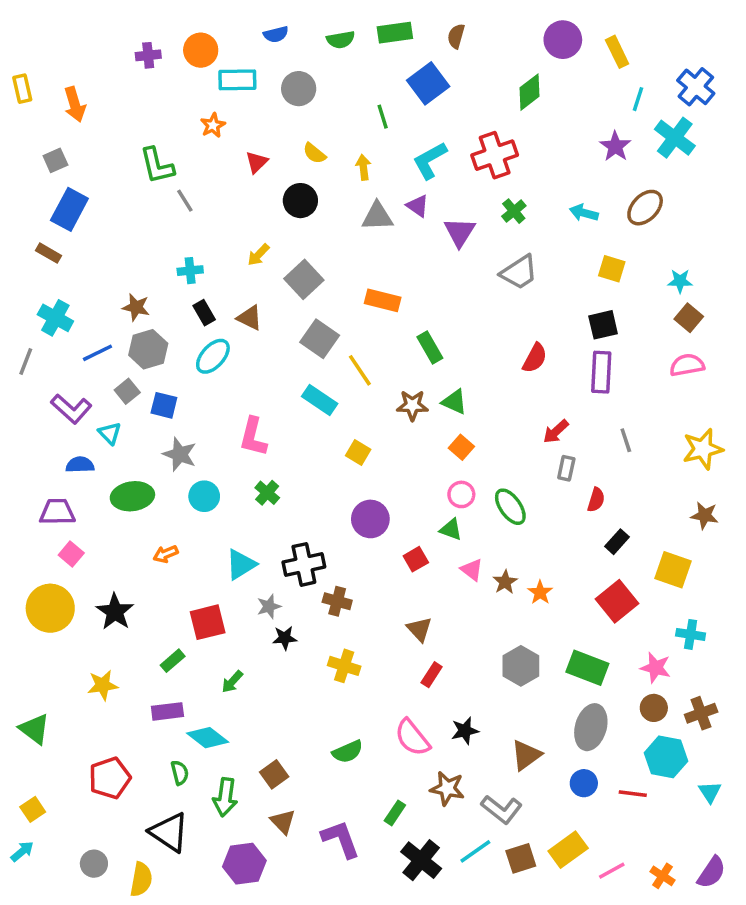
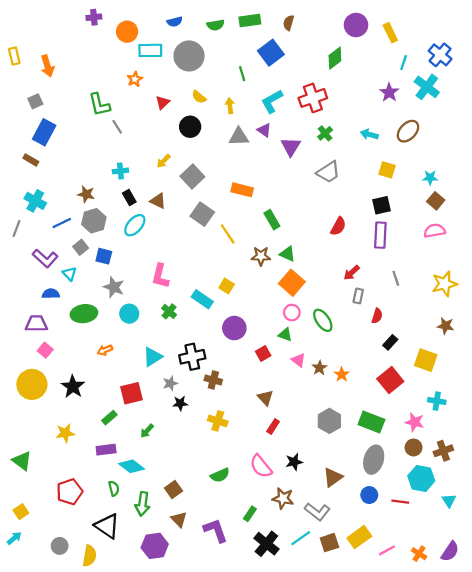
purple cross: (148, 55) -> (94, 17), moved
gray circle: (299, 89) -> (189, 56), size x1.4
cyan rectangle: (320, 400) -> (202, 299), moved
orange square: (461, 447) -> (292, 283), size x1.6

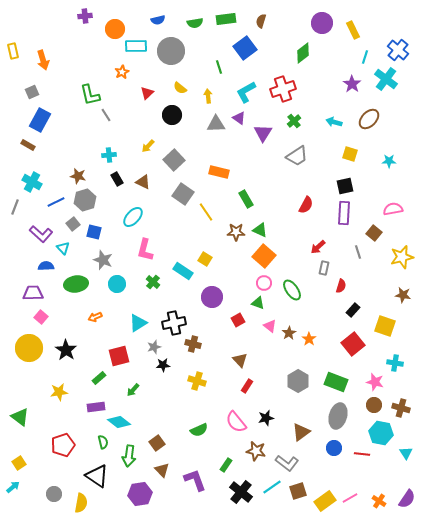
brown square: (436, 201) -> (374, 233), moved
cyan ellipse: (135, 225) -> (133, 217), moved
brown cross: (443, 451) -> (401, 408), turned 36
yellow rectangle: (359, 537) -> (325, 501), moved

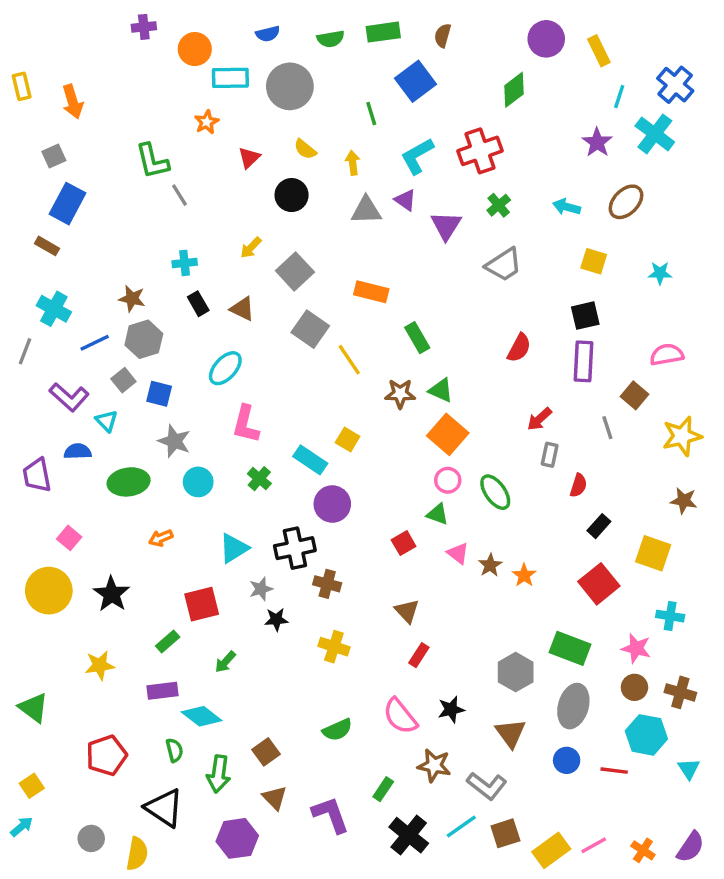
purple trapezoid: (33, 293) -> (37, 475), moved, turned -100
purple circle: (212, 297) -> (332, 504), moved
gray hexagon: (298, 381) -> (516, 672), moved
brown triangle: (301, 432) -> (511, 733), turned -30

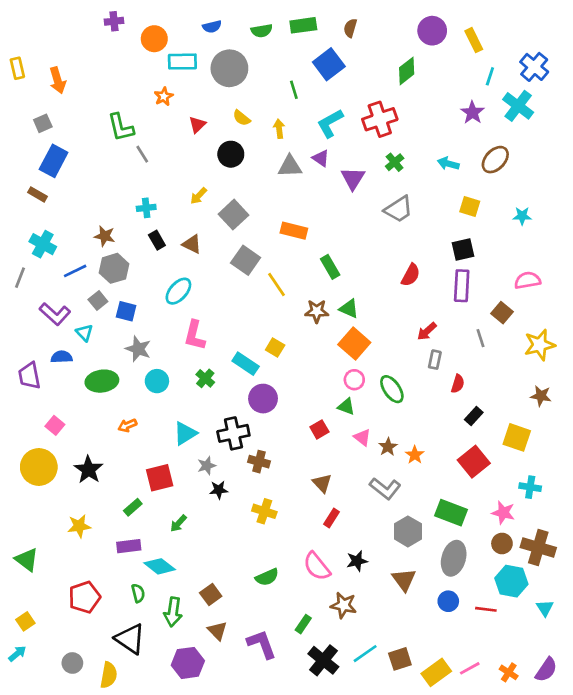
brown cross: (680, 692) -> (538, 548), size x1.4
gray L-shape: (487, 786) -> (385, 488), moved

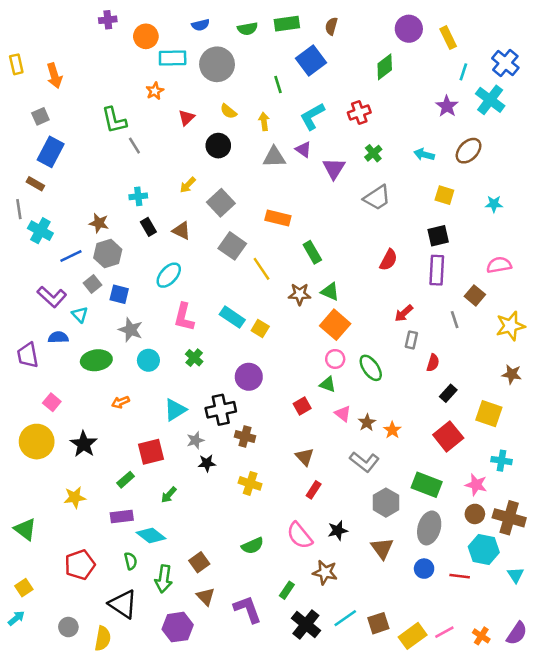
red cross: (380, 119) -> (359, 113), size x0.7
gray line: (20, 278) -> (19, 209), moved, turned -30
cyan rectangle: (246, 364) -> (232, 317), moved

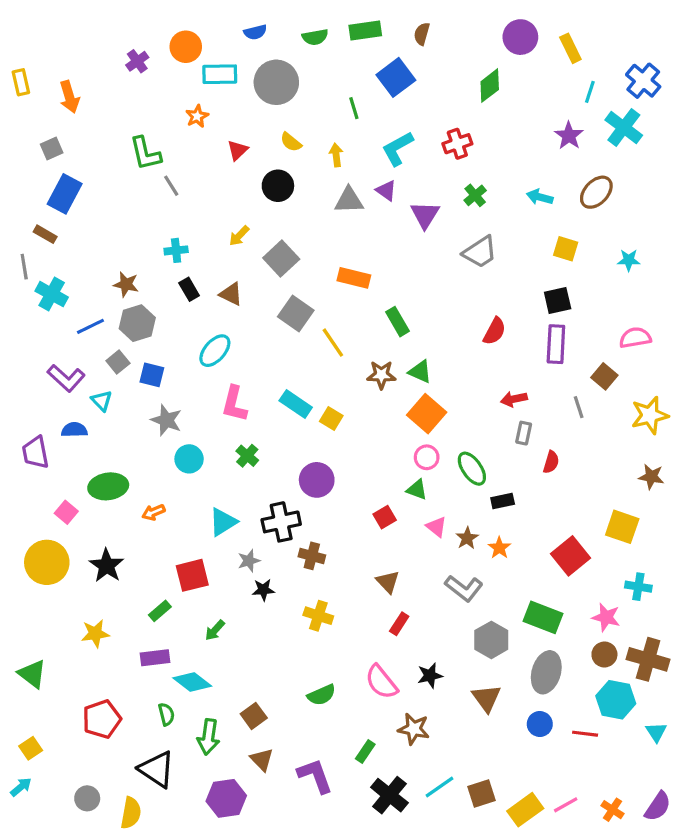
purple cross: (108, 20) -> (137, 61), moved, turned -30
red arrow: (404, 313) -> (514, 399), turned 30
green ellipse: (96, 360) -> (108, 486), moved
black rectangle: (448, 393) -> (503, 501), moved, turned 36

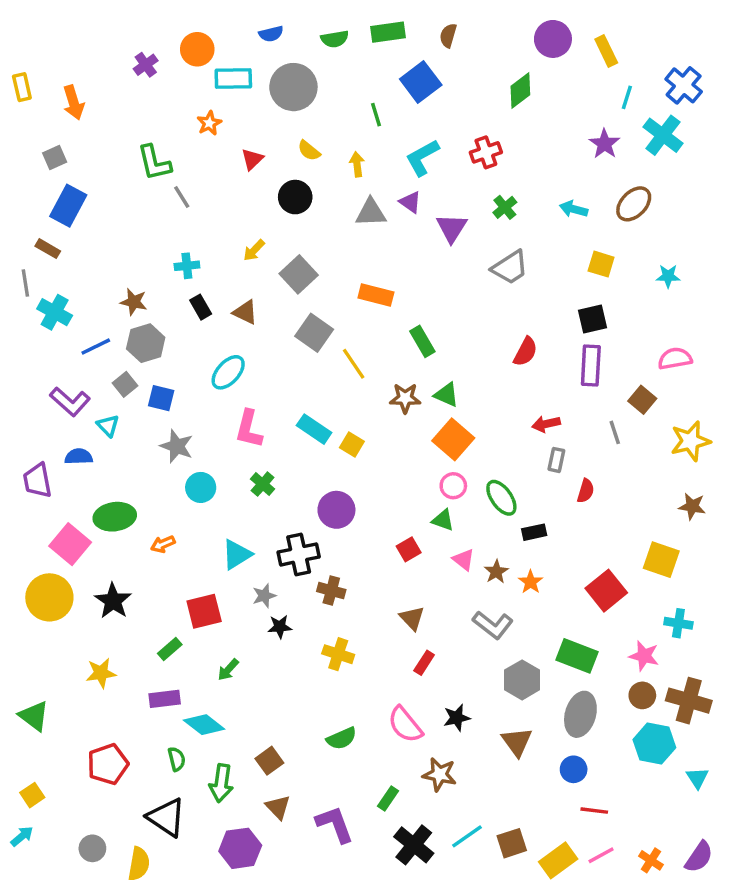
pink square: (66, 512) -> (70, 544), size x1.6
red line: (585, 734) -> (594, 811), moved

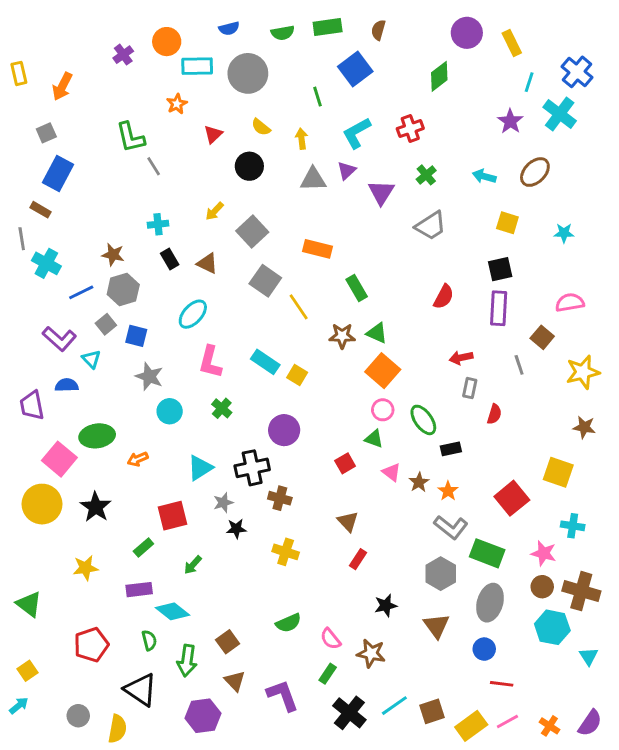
orange arrow: (73, 103) -> (62, 86), turned 44
purple triangle: (410, 202) -> (346, 171), turned 42
gray L-shape: (493, 625) -> (451, 527), moved
pink semicircle: (405, 725) -> (331, 639), moved, size x0.7

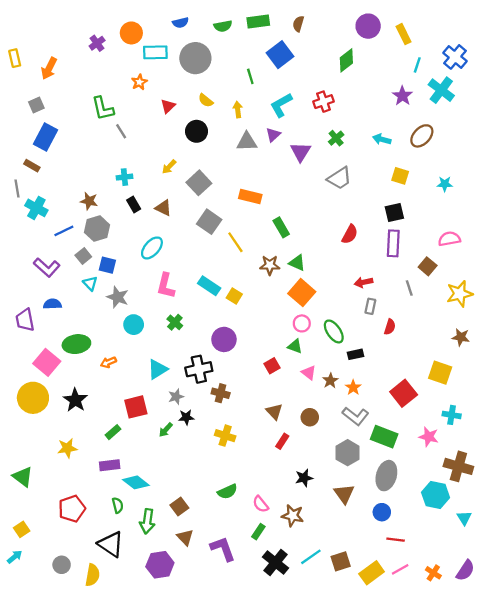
cyan triangle: (91, 359) -> (90, 283), moved
green arrow: (193, 565) -> (166, 430), moved
brown circle: (542, 587) -> (310, 417), moved

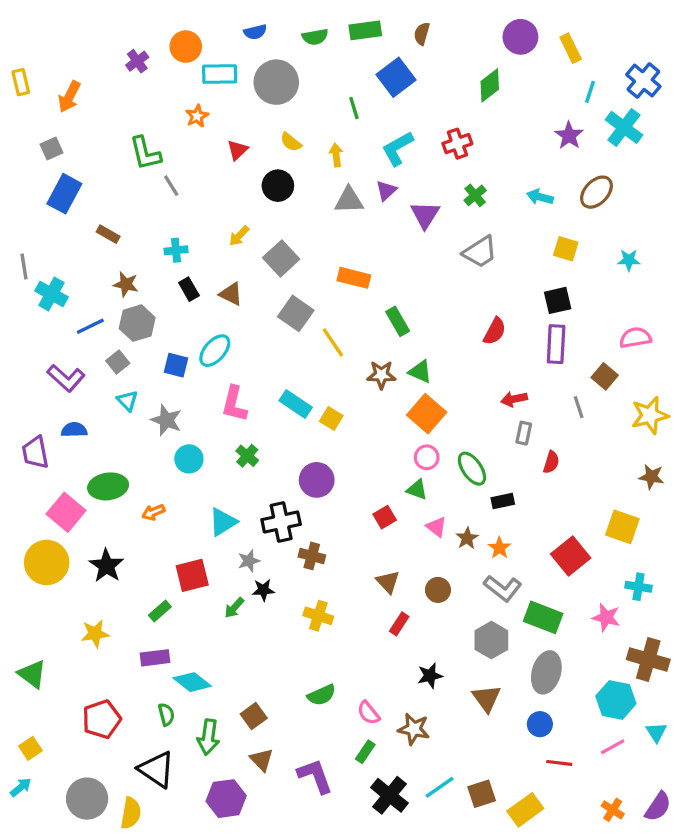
brown rectangle: (32, 166) -> (108, 234), moved
blue square: (107, 265) -> (176, 365), moved
gray circle: (62, 565) -> (87, 799), size x1.6
pink line: (400, 569) -> (613, 747), moved

